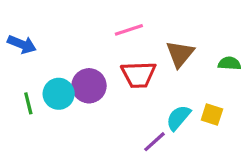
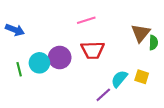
brown triangle: (180, 54) -> (141, 33), moved
green semicircle: (229, 63) -> (153, 43), turned 88

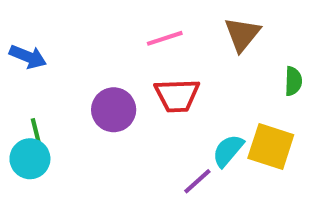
brown triangle: (141, 33) -> (242, 34), moved
cyan circle: (39, 63) -> (30, 159), moved
yellow square: (142, 77) -> (271, 146), size x1.6

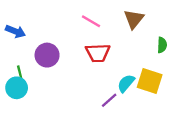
pink line: (165, 38) -> (91, 21), turned 48
purple circle: (114, 110) -> (47, 55), moved

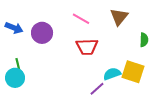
purple circle: (47, 55) -> (42, 33), moved
cyan semicircle: (126, 83) -> (112, 74), turned 30

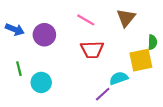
yellow square: (133, 72) -> (141, 60), moved, turned -30
cyan circle: (15, 78) -> (41, 82), moved

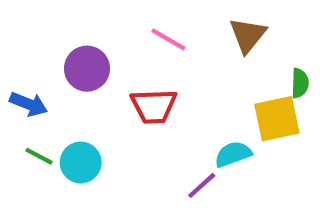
blue arrow: (15, 29) -> (29, 104), moved
red trapezoid: (92, 50) -> (154, 106), moved
green line: (19, 69) -> (39, 156), moved, turned -48

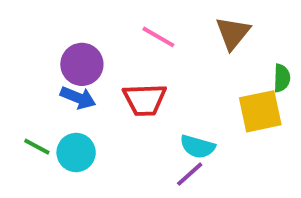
blue arrow: (29, 104) -> (78, 98), moved
cyan semicircle: (233, 154) -> (198, 147), moved, turned -144

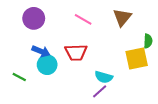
purple circle: (82, 64) -> (34, 18), moved
cyan circle: (76, 153) -> (47, 65), moved

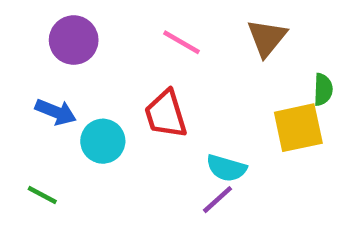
blue arrow: (41, 51) -> (56, 112), moved
red trapezoid: (76, 52) -> (166, 114), turned 75
green line: (19, 77) -> (42, 195), moved

